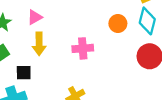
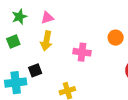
black square: (24, 73) -> (35, 70), moved, turned -32

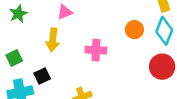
pink triangle: (47, 18) -> (65, 12), moved
green square: (13, 41) -> (14, 58), moved

